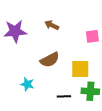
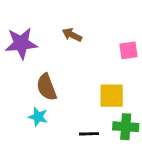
brown semicircle: (50, 60) -> (47, 87), moved, turned 96

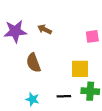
brown arrow: (72, 35) -> (45, 29), moved
cyan star: (38, 117) -> (32, 99), moved

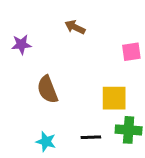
brown arrow: (45, 29) -> (75, 27), moved
purple star: (15, 31) -> (21, 45), size x0.6

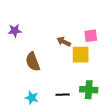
brown arrow: (75, 27) -> (64, 42), moved
yellow square: (114, 98) -> (81, 55), moved

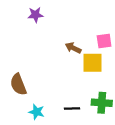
purple star: (15, 31) -> (35, 15), moved
brown semicircle: (33, 62) -> (18, 84), moved

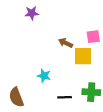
brown semicircle: (18, 84) -> (16, 97), moved
cyan star: (37, 112) -> (44, 76), moved

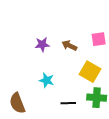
purple star: (32, 13) -> (42, 45), moved
yellow square: (83, 56) -> (90, 72), moved, turned 30

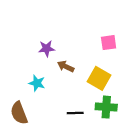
brown arrow: (69, 46) -> (66, 66), moved
cyan star: (47, 80) -> (37, 83), moved

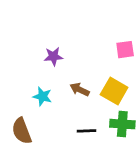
brown arrow: (66, 66) -> (80, 90), moved

